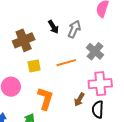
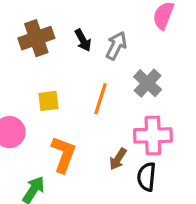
brown cross: (24, 40) -> (36, 38), moved
orange line: (66, 63) -> (101, 99), turned -60

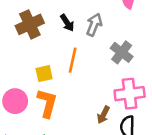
orange line: (101, 99) -> (73, 60), moved
orange L-shape: (63, 154) -> (47, 103), moved

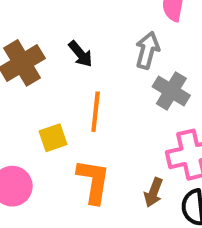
gray arrow: (94, 25) -> (147, 50), moved
orange L-shape: (47, 103) -> (93, 181), moved

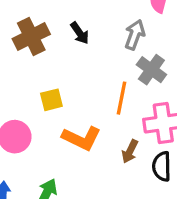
orange line: (96, 112) -> (121, 98), moved
orange L-shape: (93, 181) -> (82, 138), turned 102

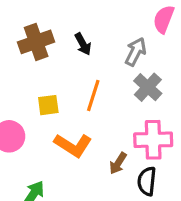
orange line: (121, 98) -> (93, 96), moved

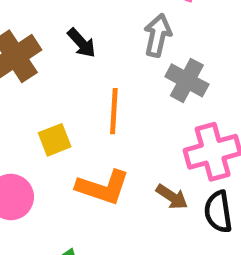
brown arrow: (118, 163) -> (172, 197), turned -75

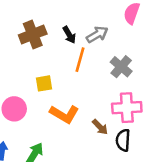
gray arrow: (158, 35) -> (97, 34), moved, turned 35
orange line: (114, 111) -> (80, 60), moved

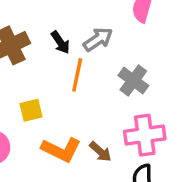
brown arrow: (100, 127) -> (100, 152), moved

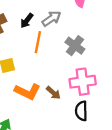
black arrow: (60, 42) -> (27, 21), turned 72

